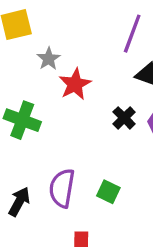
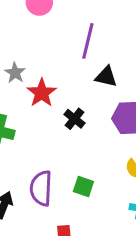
black cross: (124, 118) -> (75, 119), moved

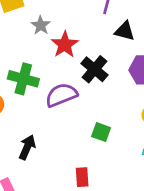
black cross: (75, 119) -> (94, 69), size x1.4
purple semicircle: (41, 188) -> (61, 95), moved, turned 64

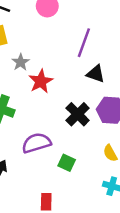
black cross: (94, 69) -> (78, 114), moved
purple semicircle: (61, 95) -> (36, 143), moved

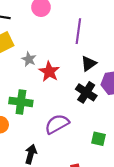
black triangle: (96, 74) -> (89, 64), moved, turned -42
green square: (67, 163) -> (98, 139), moved

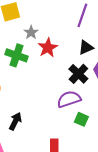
green cross: (21, 102) -> (17, 55), moved
purple semicircle: (57, 124) -> (69, 99), moved

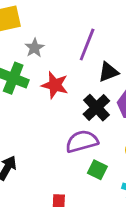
purple line: (82, 15) -> (87, 44), moved
red star: (48, 48) -> (55, 85), moved, turned -30

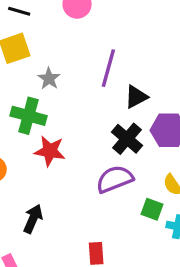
red star: (55, 85) -> (50, 151), moved
green square: (97, 170) -> (152, 209), moved

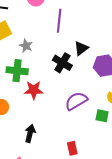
purple line: (108, 68) -> (59, 21), moved
black cross: (127, 139) -> (62, 63), moved

